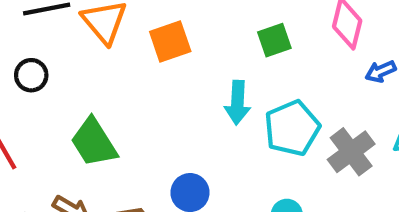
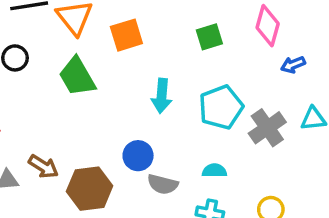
cyan arrow: (237, 103) -> (162, 96), moved
green trapezoid: (94, 142) -> (77, 77), moved

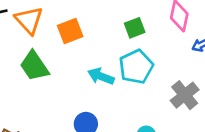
cyan arrow: (162, 96) -> (101, 76), turned 110
cyan pentagon: (221, 107) -> (136, 67), moved

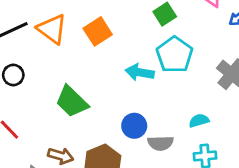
green trapezoid: (34, 66) -> (72, 101), moved

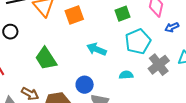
cyan pentagon: (175, 55) -> (138, 41), moved
cyan semicircle: (199, 121) -> (126, 75), moved

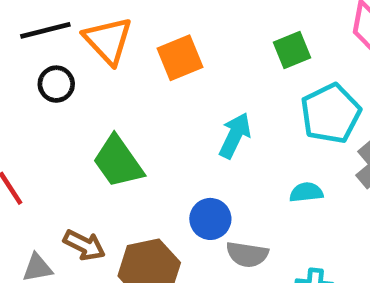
black circle: (10, 32) -> (56, 84), moved
cyan arrow: (96, 49) -> (235, 135), turned 96

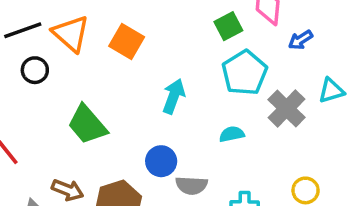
green square: (292, 50) -> (228, 26), moved
orange square: (180, 58) -> (127, 41), turned -32

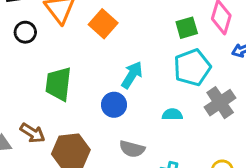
green trapezoid: (87, 125) -> (58, 84), turned 36
blue circle: (161, 161) -> (114, 105), moved

